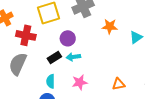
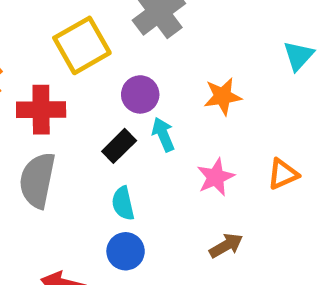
orange star: (110, 26) -> (223, 96), moved
cyan arrow: (73, 57) -> (163, 134), turned 88
pink star: (80, 82) -> (216, 177), moved

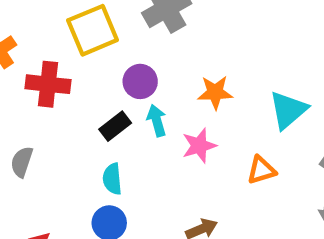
cyan triangle: (298, 56) -> (288, 110), moved, size x1.4
pink star: (216, 177) -> (199, 146), moved
gray semicircle: (37, 180) -> (22, 162), moved, size x0.6

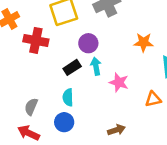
orange star: (215, 92) -> (144, 42), moved
pink star: (199, 146) -> (119, 82), turned 30
gray semicircle: (22, 162) -> (31, 107), moved

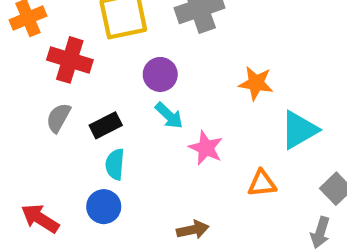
cyan arrow: (96, 66) -> (169, 116), turned 138
black rectangle: (72, 67) -> (106, 125), moved
gray semicircle: (31, 107) -> (58, 118), moved

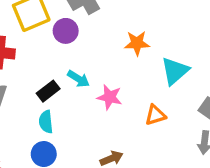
purple circle: (160, 74) -> (66, 31), moved
black rectangle: (106, 125) -> (48, 91), moved

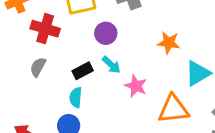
purple circle: (66, 31) -> (106, 33), moved
orange triangle: (155, 115) -> (173, 109), size x1.6

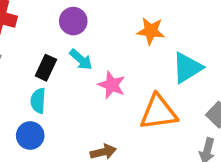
black rectangle: (83, 71) -> (46, 68), turned -36

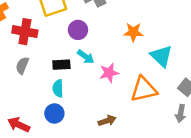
black rectangle: (46, 68) -> (61, 65), turned 66
cyan triangle: (187, 68) -> (161, 56), turned -40
pink star: (112, 85) -> (109, 73), turned -30

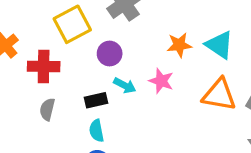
cyan triangle: (161, 56) -> (220, 45), moved
pink star: (109, 73) -> (161, 81), moved, turned -30
orange triangle: (144, 89) -> (219, 95), moved, turned 32

